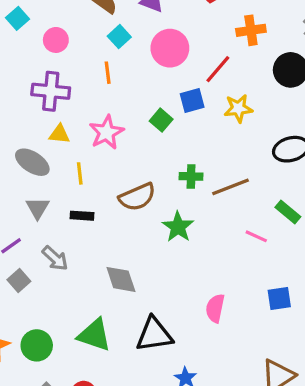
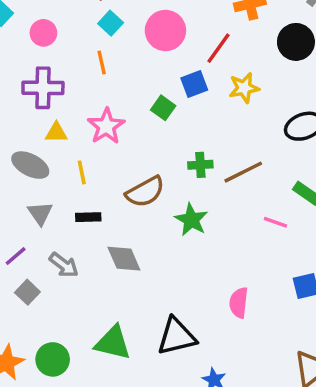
gray diamond: (121, 279) -> (124, 259), moved

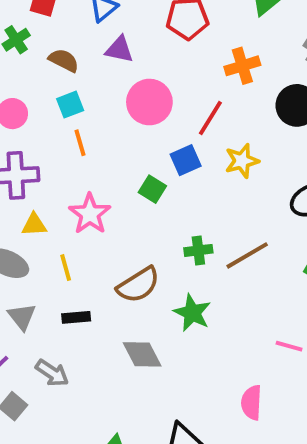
cyan square: (111, 23) -> (70, 105), moved, turned 30
pink line: (275, 222) -> (289, 346), moved
gray diamond: (124, 259) -> (142, 354), moved

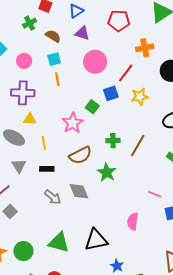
pink star: (90, 214) -> (73, 123), moved
brown line: (247, 255) -> (138, 146), turned -35
gray arrow: (52, 373) -> (53, 197), moved

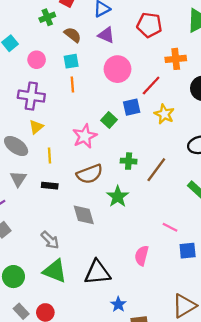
yellow star: (140, 97) -> (164, 114), turned 30
yellow triangle: (30, 119) -> (36, 127), turned -48
gray arrow: (53, 197) -> (50, 240), moved

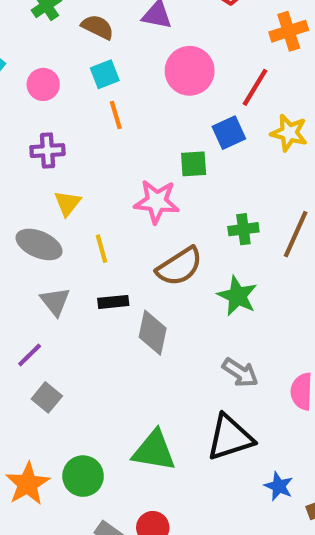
purple cross: (31, 96) -> (47, 151), size x0.7
green square: (109, 120) -> (194, 164), turned -35
pink star: (85, 136) -> (157, 202), turned -30
gray diamond: (84, 215) -> (153, 333), moved, turned 40
gray arrow: (50, 240) -> (240, 373), moved

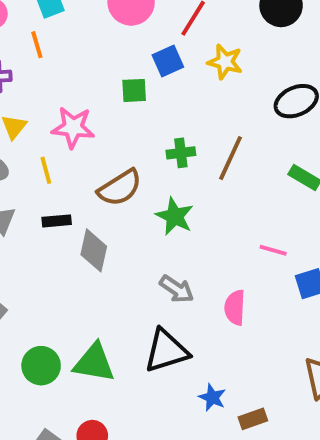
orange line: (116, 115) -> (37, 45), moved
pink star: (157, 202) -> (73, 127), moved
green circle: (83, 476) -> (41, 366), moved

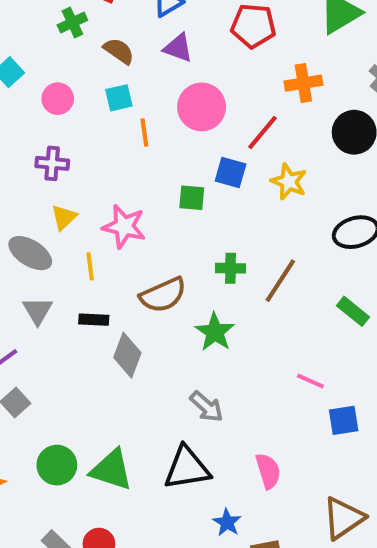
orange line: (37, 45) -> (144, 133), moved
blue square: (168, 61) -> (231, 173), turned 32
pink semicircle: (235, 308) -> (268, 471), moved, turned 152

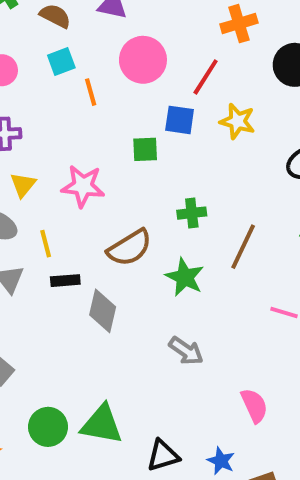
yellow line: (90, 266) -> (46, 244), moved
brown line: (280, 281) -> (243, 247), moved
black triangle: (187, 468) -> (163, 456), moved, size x0.7

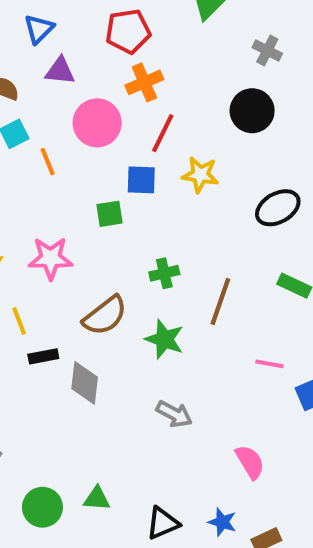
orange cross: (239, 24) -> (144, 82), moved
green triangle: (102, 424) -> (97, 499), size x0.6

